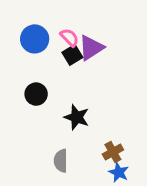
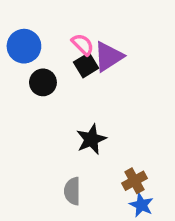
blue circle: (35, 39) -> (24, 46), moved
black circle: (36, 94) -> (43, 82), moved
black star: (77, 117) -> (91, 139), turned 30

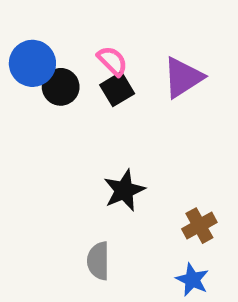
purple triangle: (109, 57) -> (183, 77), moved
black circle: (43, 82) -> (61, 87), moved
brown cross: (134, 181) -> (199, 226), moved

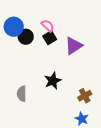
purple triangle: (183, 77) -> (74, 46), moved
gray semicircle: (98, 261) -> (22, 94), moved

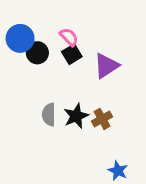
gray semicircle: (22, 94) -> (49, 115), moved
brown cross: (85, 96) -> (102, 119), moved

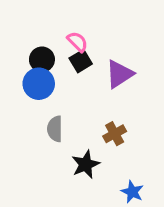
blue circle: (20, 38) -> (39, 84), moved
black star: (76, 116) -> (86, 164), moved

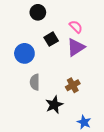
pink semicircle: (77, 42) -> (76, 27), moved
black circle: (42, 59) -> (38, 12), moved

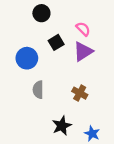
brown cross: (73, 85) -> (80, 93), turned -32
black star: (54, 105) -> (62, 126), moved

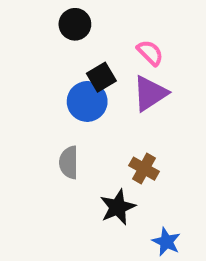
blue circle: (27, 58) -> (87, 101), moved
black star: (62, 126) -> (118, 207), moved

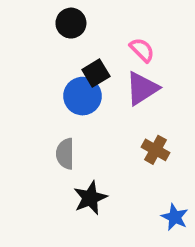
brown cross: (144, 169) -> (156, 150), moved
black star: (118, 207) -> (90, 198), moved
blue star: (166, 242) -> (175, 217), moved

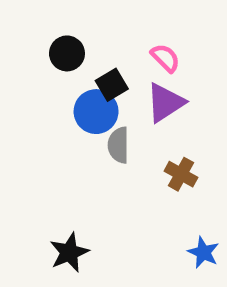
black circle: (71, 23) -> (67, 53), moved
gray semicircle: (65, 154) -> (118, 145), moved
black star: (90, 198) -> (69, 252), moved

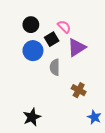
pink semicircle: (165, 58) -> (64, 27), moved
blue circle: (96, 112) -> (33, 51), moved
brown cross: (181, 174) -> (79, 90), moved

